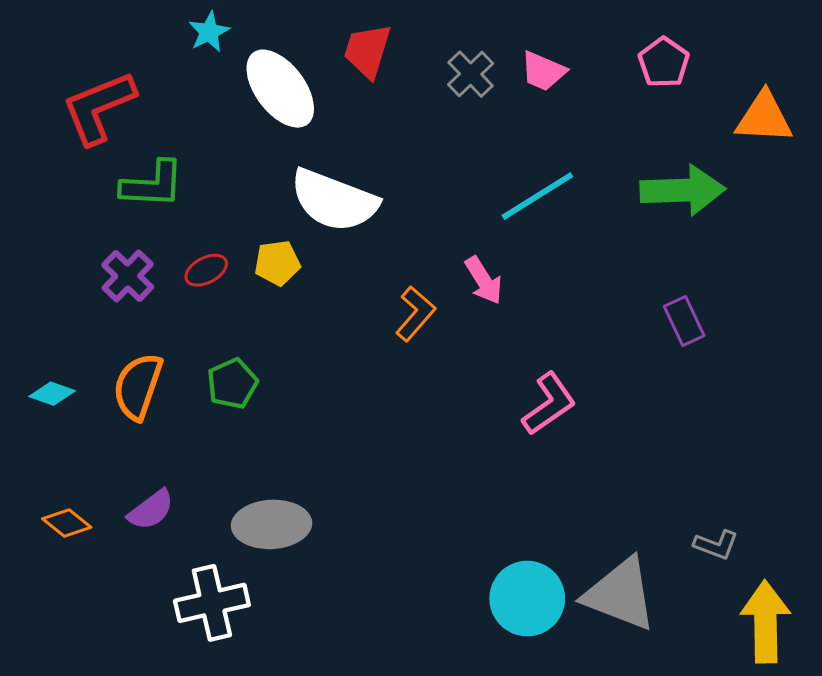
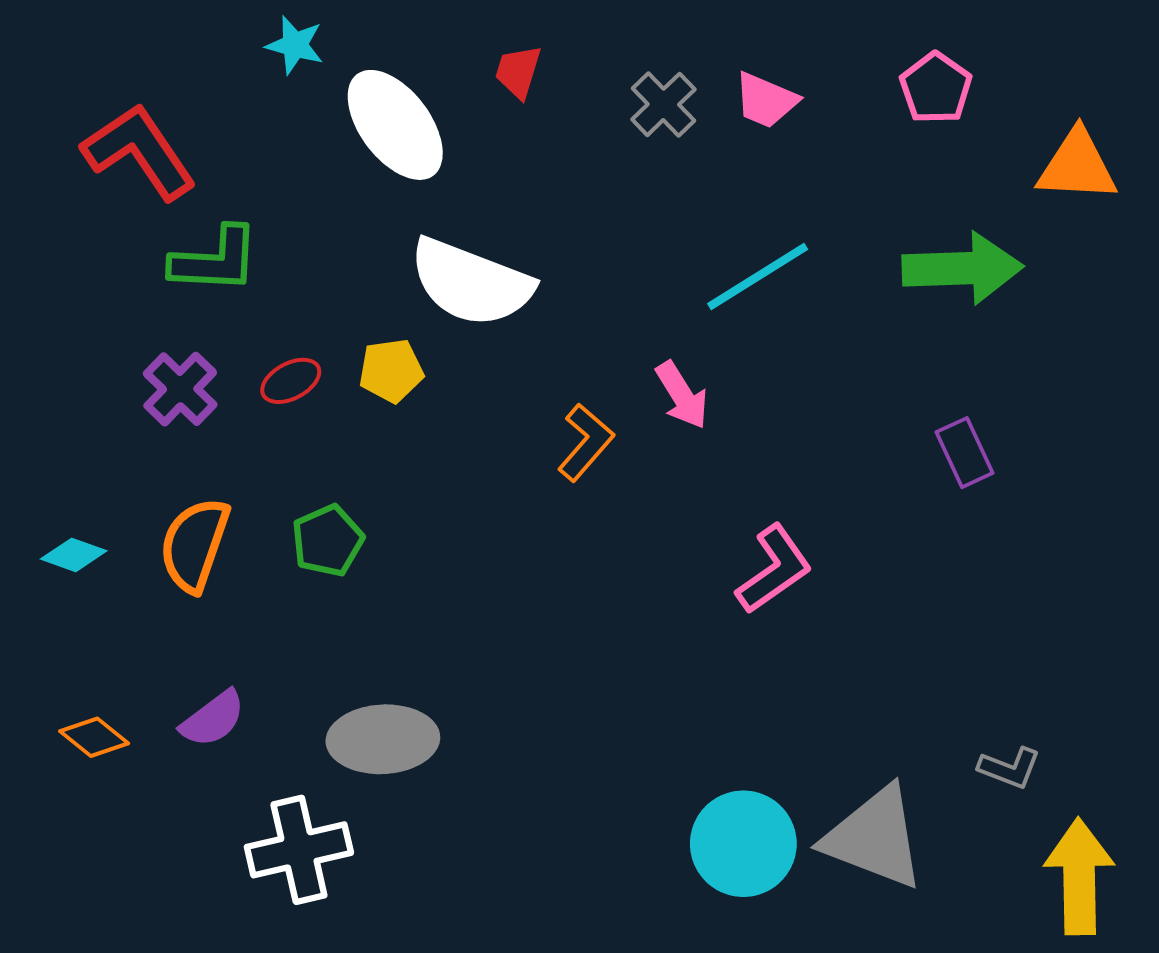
cyan star: (209, 32) -> (295, 45), turned -30
red trapezoid: (367, 51) -> (518, 72), size x0.7
red L-shape: (99, 107) -> (139, 152), turned 78

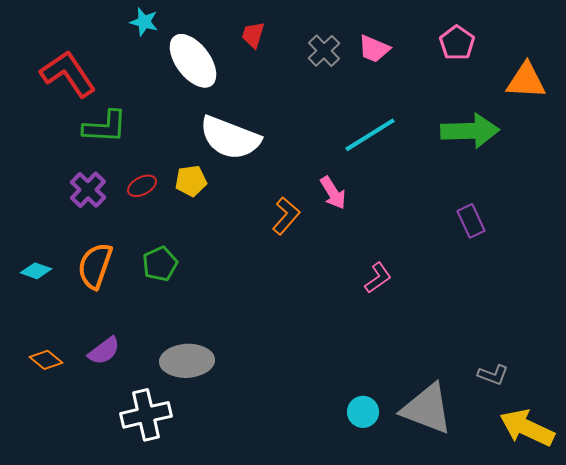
pink L-shape: (774, 569) -> (378, 278), size x0.7
cyan circle: (743, 844) -> (363, 412), size x0.6
yellow arrow: (1079, 876) -> (527, 428), turned -64

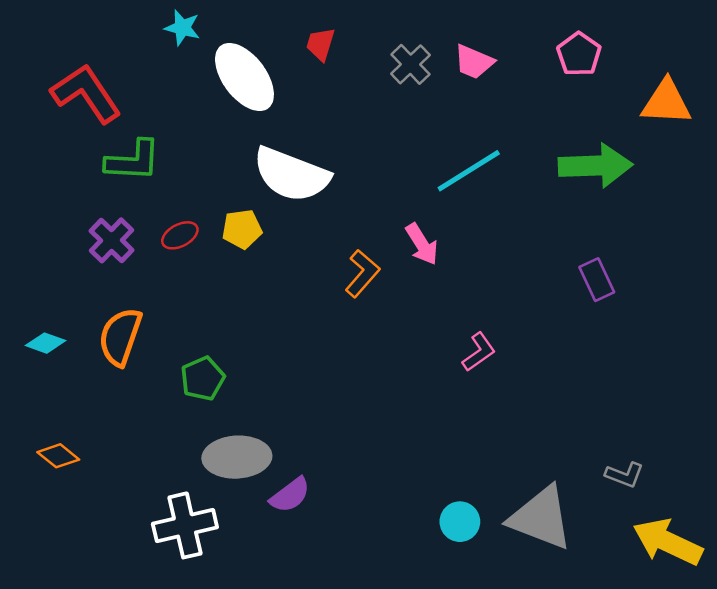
green pentagon: (160, 264) -> (203, 379), moved
purple semicircle: (104, 351) -> (290, 495), moved

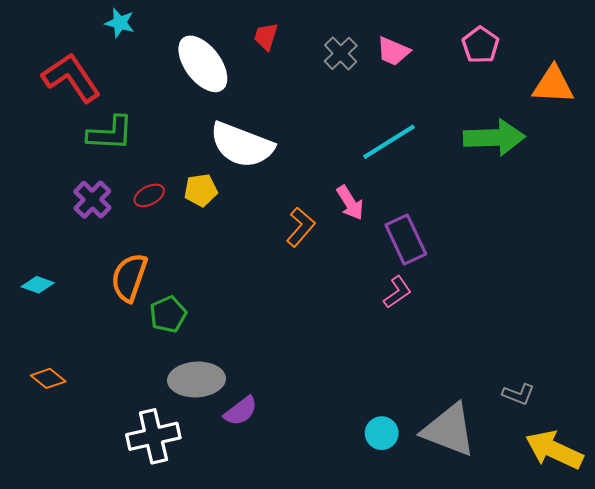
cyan star: (182, 28) -> (120, 23), moved
purple rectangle: (597, 280) -> (406, 240), moved, size x1.4
orange semicircle: (120, 337) -> (129, 277), moved

